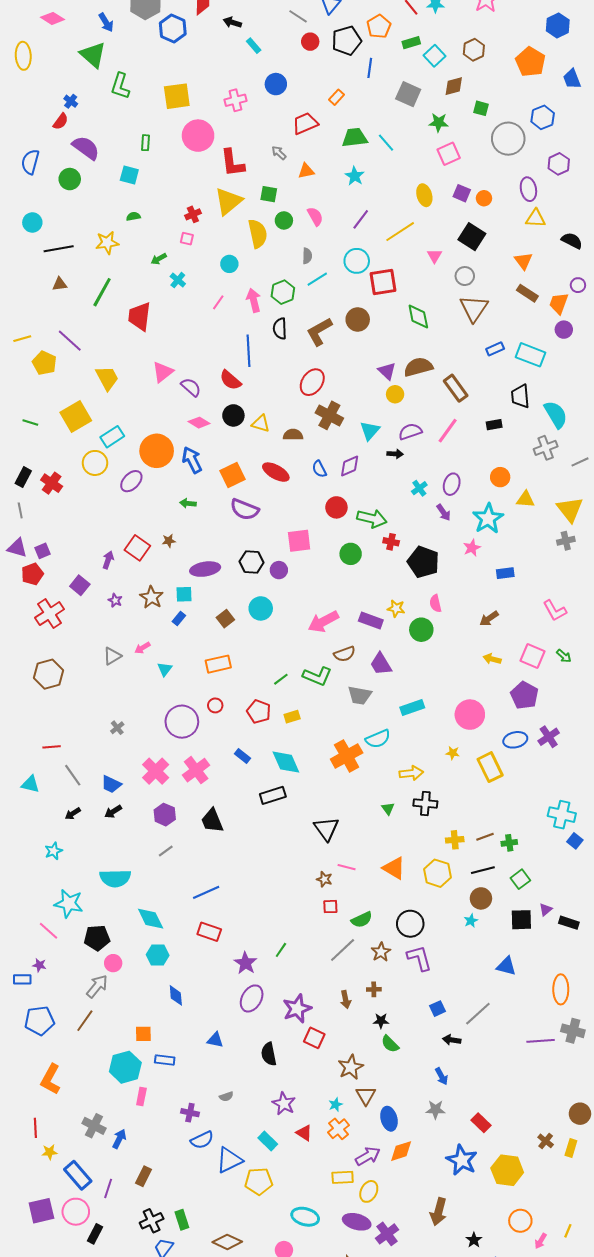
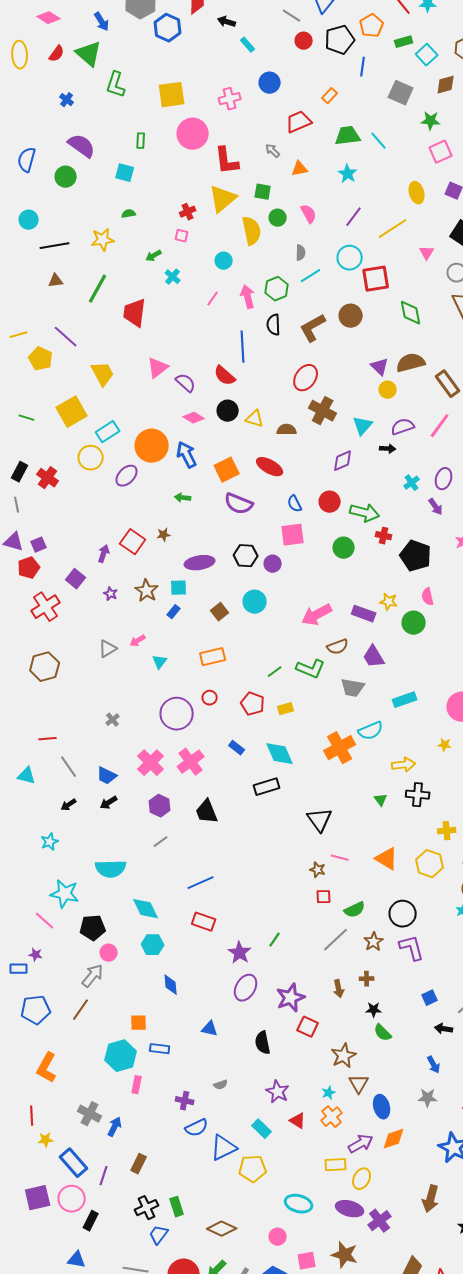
red semicircle: (61, 121) -> (57, 54), moved
blue semicircle: (319, 469) -> (295, 504), moved

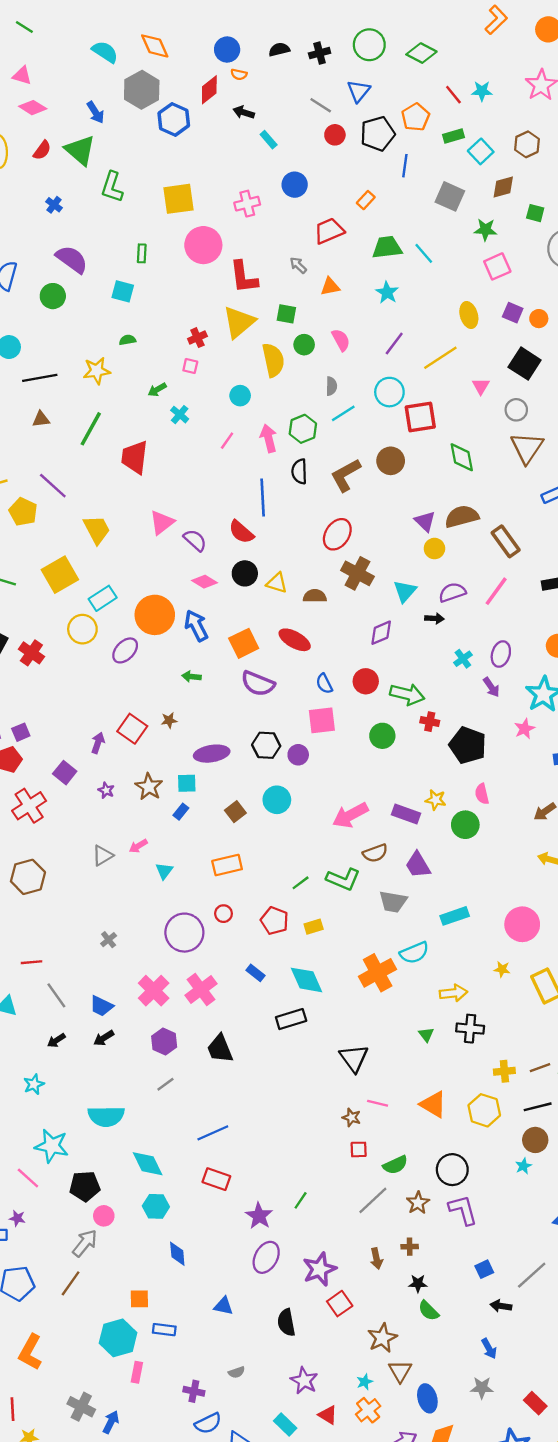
red square: (308, 1027) -> (340, 1304), turned 30

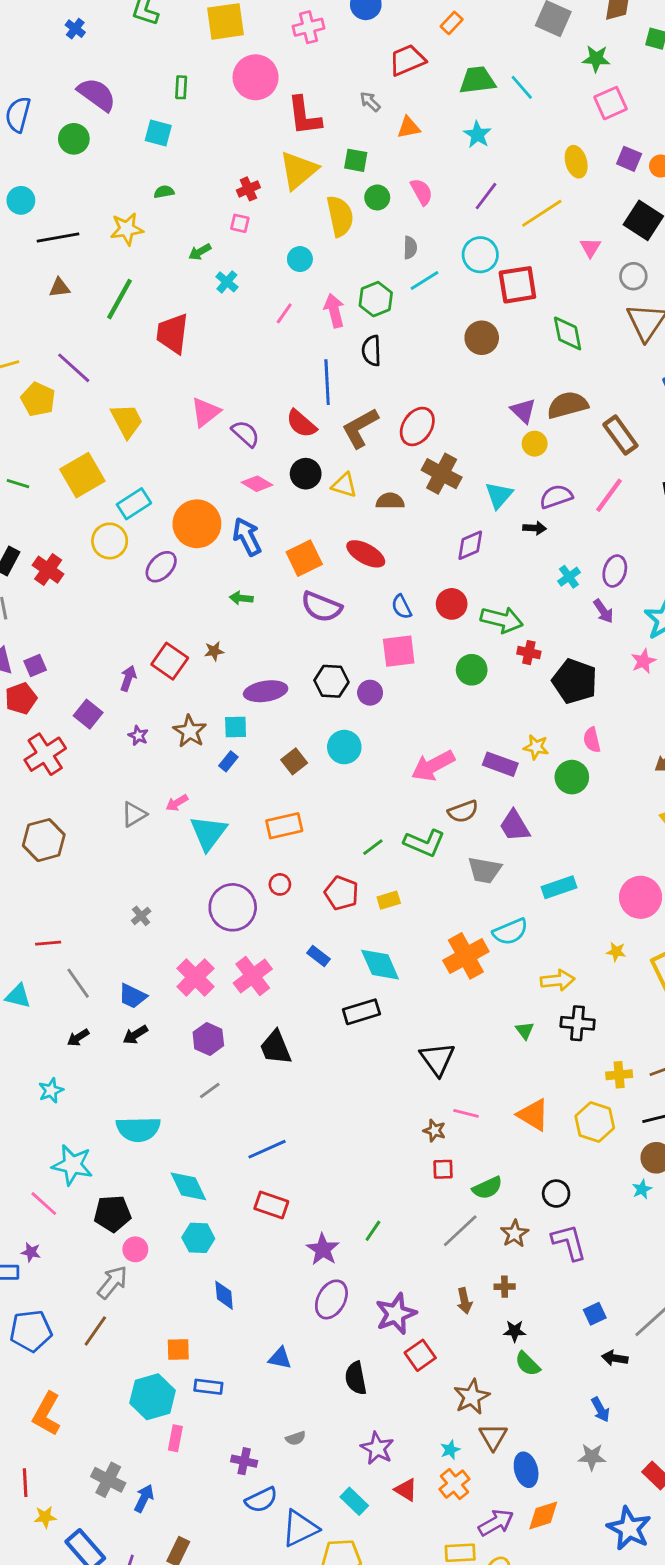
brown L-shape: (346, 475) -> (360, 428), moved
cyan triangle: (164, 871) -> (208, 833), size x1.8
black circle: (452, 1170) -> (556, 1194), size x0.7

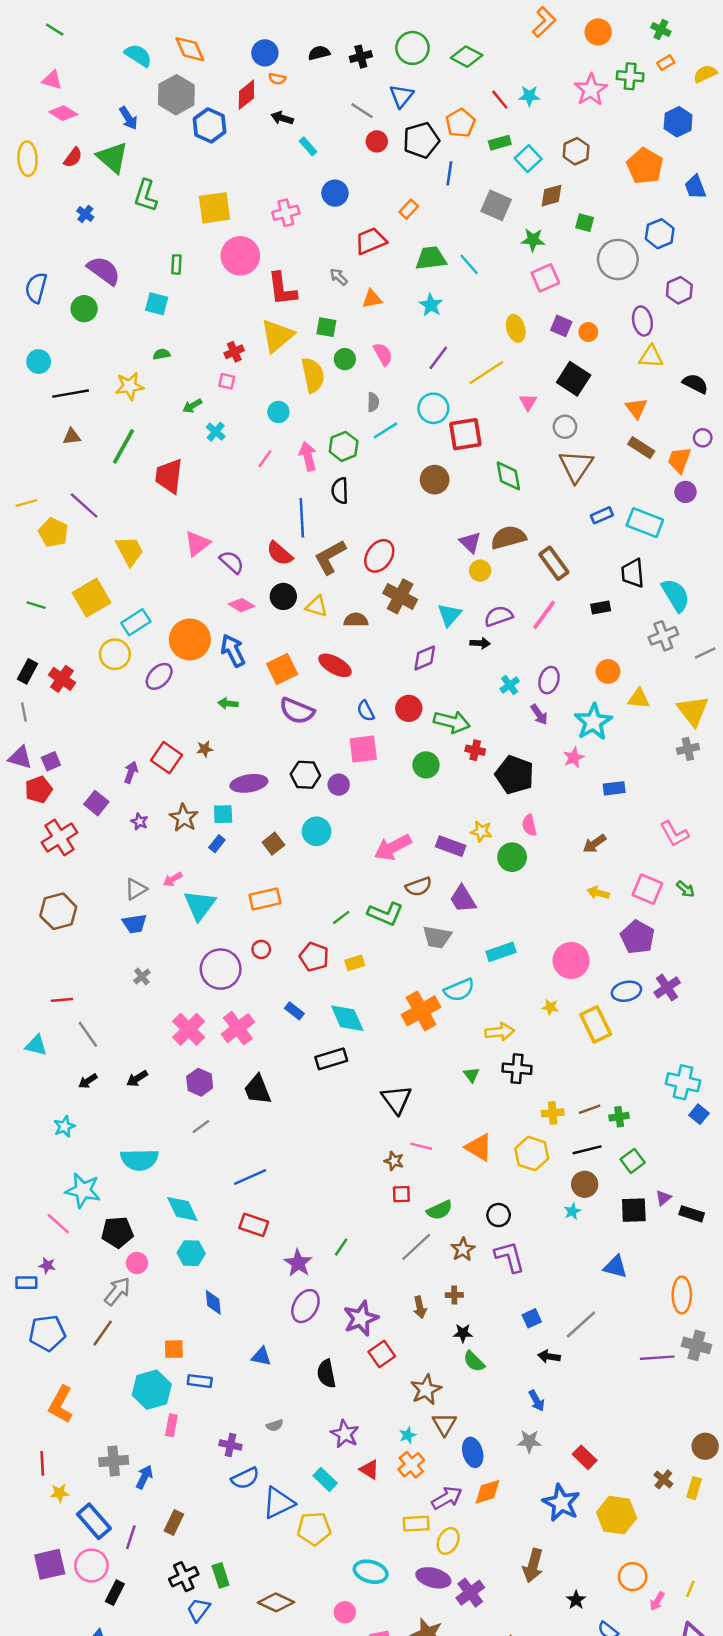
blue trapezoid: (132, 996) -> (135, 924), moved, turned -35
gray cross: (108, 1480) -> (114, 1461), turned -32

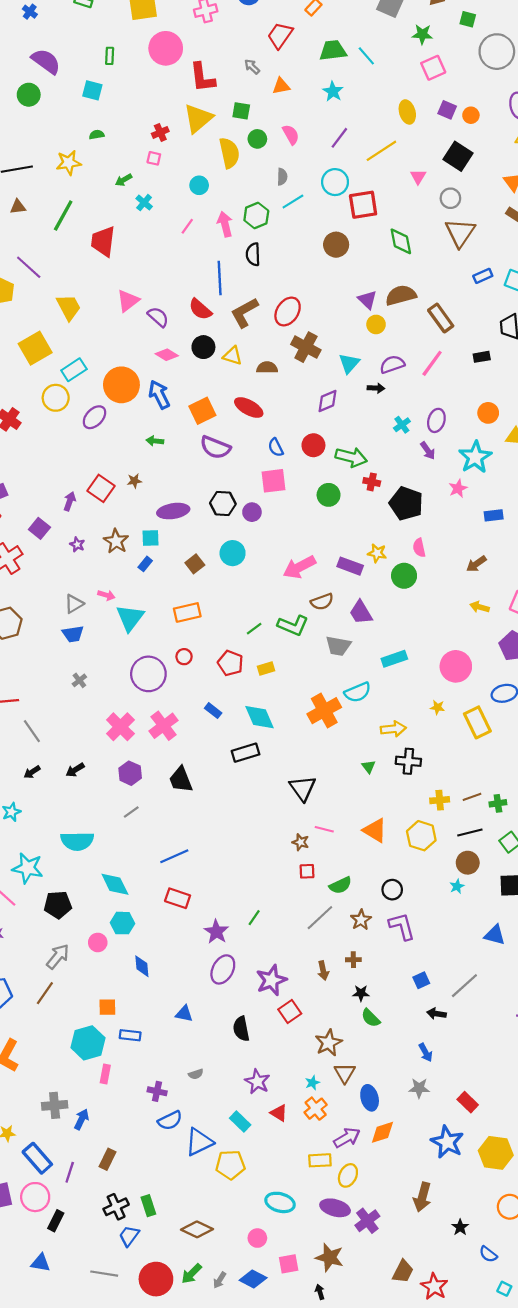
red trapezoid: (371, 241) -> (280, 35), turned -32
pink arrow: (173, 879) -> (106, 595), turned -133
pink circle: (137, 1263) -> (98, 942), moved

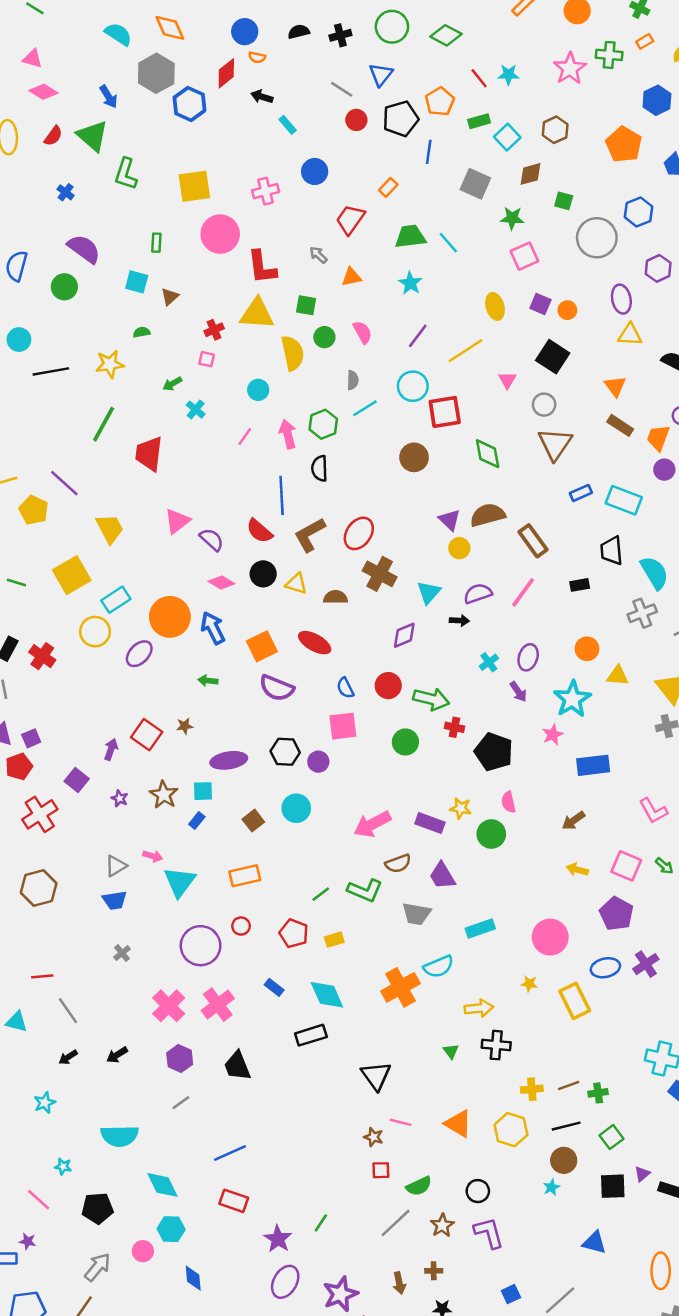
yellow triangle: (198, 118) -> (257, 314), turned 44
brown triangle: (18, 207) -> (170, 297), moved, turned -35
blue rectangle: (494, 515) -> (593, 765), size x1.5
cyan star: (28, 868) -> (63, 1167), size x0.5

